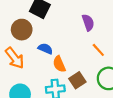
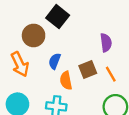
blue semicircle: (45, 49) -> (55, 61), turned -104
brown square: (77, 80) -> (88, 70), moved

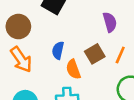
brown circle: (34, 35) -> (18, 27), moved
orange line: (111, 74) -> (120, 55), turned 63

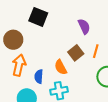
blue semicircle: (58, 50) -> (39, 76), moved
orange arrow: (21, 60) -> (19, 65), turned -125

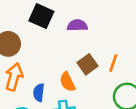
purple semicircle: (84, 26) -> (77, 25), moved, turned -70

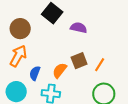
orange semicircle: (67, 82) -> (60, 70), turned 49

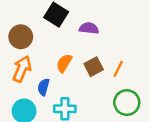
orange semicircle: (60, 70) -> (64, 63), moved

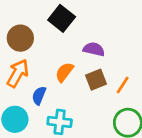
purple semicircle: (89, 28) -> (94, 49), moved

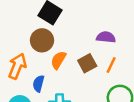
brown circle: (20, 38) -> (42, 40), moved
purple semicircle: (94, 49) -> (106, 37), moved

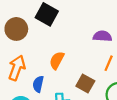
brown circle: (42, 40) -> (16, 29), moved
brown square: (87, 63) -> (85, 84), moved, turned -30

